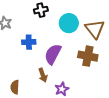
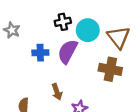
black cross: (41, 10) -> (63, 22), moved
purple semicircle: (53, 54) -> (68, 52), moved

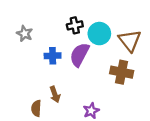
brown arrow: (57, 92) -> (55, 94), moved

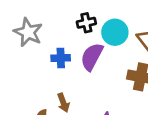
gray star: (25, 34) -> (28, 32), size x1.5

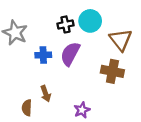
cyan circle: (115, 32) -> (90, 21), moved

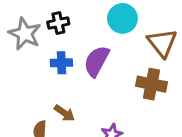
black cross: (66, 24) -> (58, 23), moved
brown arrow: (46, 94) -> (64, 113), turned -35

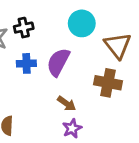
brown arrow: (64, 113) -> (67, 104), moved

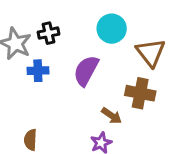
blue cross: (26, 63) -> (38, 71), moved
brown arrow: (67, 104) -> (112, 116), moved

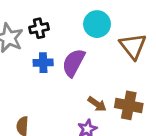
blue cross: (38, 71) -> (43, 63), moved
brown cross: (140, 93) -> (129, 105), moved

